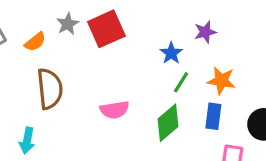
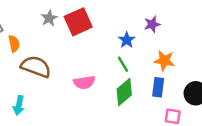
orange semicircle: (35, 42) -> (14, 44), moved, turned -63
green line: (181, 82) -> (123, 64), moved, turned -63
brown semicircle: (50, 89) -> (36, 67), turned -64

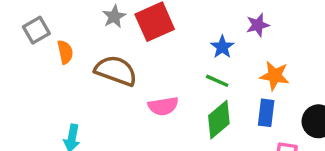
green line: (123, 64) -> (217, 81), turned -35
brown semicircle: (36, 67) -> (116, 71), moved

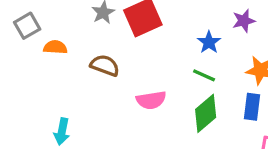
orange semicircle: (65, 52) -> (55, 47), turned -75
brown semicircle: (116, 71) -> (105, 65), size x0.7

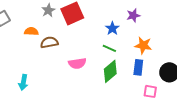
orange semicircle: (55, 47) -> (31, 31), moved
brown semicircle: (105, 65) -> (49, 42), turned -30

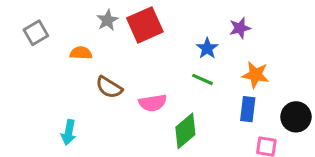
brown semicircle: (49, 42) -> (109, 87), moved, turned -138
green diamond: (110, 71) -> (185, 131), moved

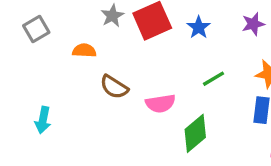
blue star: (207, 48) -> (199, 27), moved
green line: (203, 79) -> (213, 79), turned -55
cyan arrow: (69, 132) -> (43, 120), moved

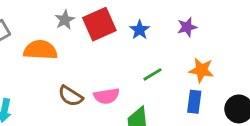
orange semicircle: (84, 50) -> (40, 50), size x1.6
brown semicircle: (114, 87) -> (71, 96), moved

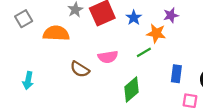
orange star: (201, 70) -> (156, 33), moved
pink semicircle: (107, 96) -> (108, 57), moved

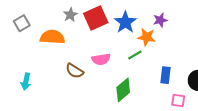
blue star: (134, 18) -> (125, 22), size x1.5

